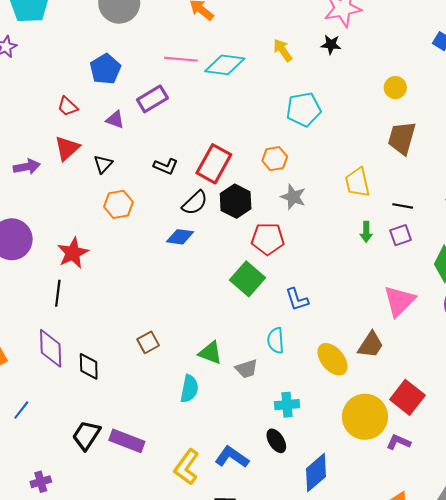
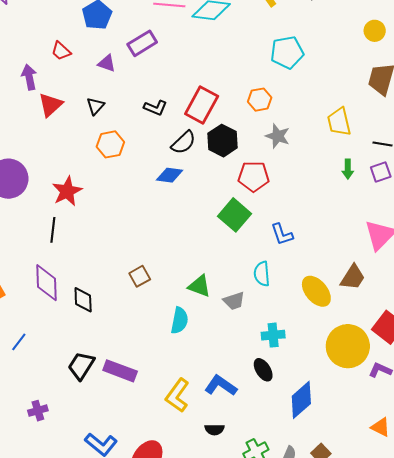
red triangle: (67, 148) -> (50, 105), moved
purple arrow: (27, 167) -> (29, 77), moved, turned -90

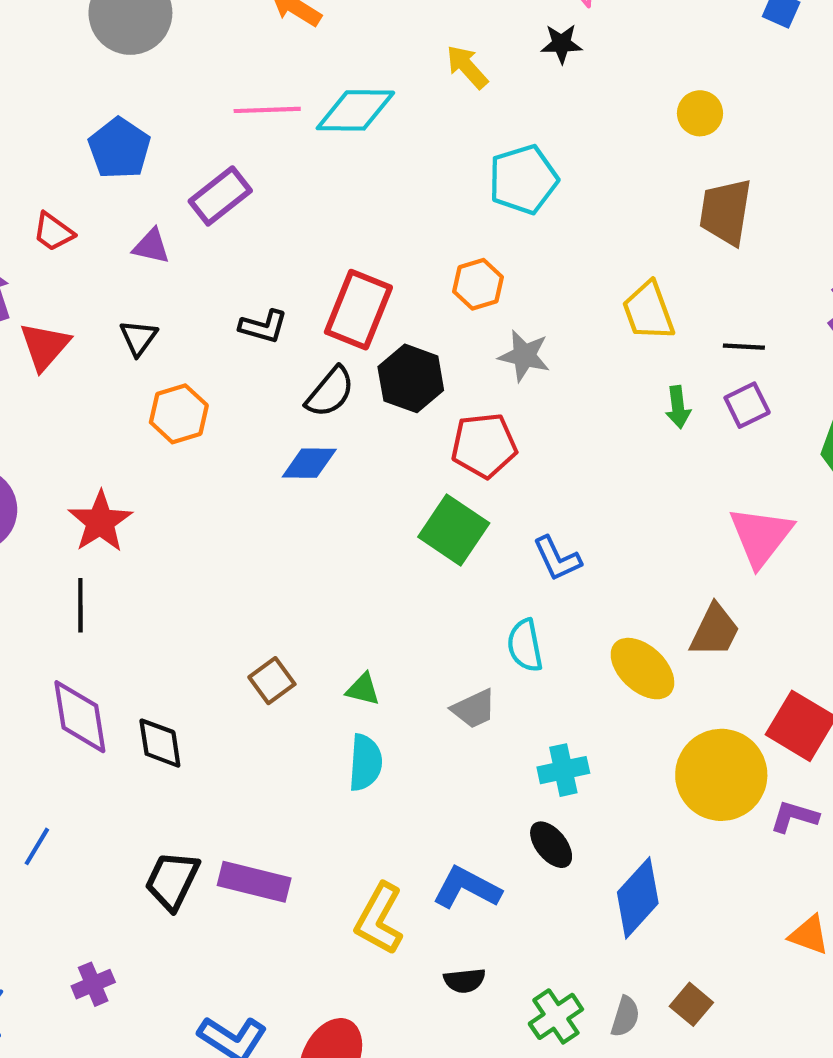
green triangle: (199, 286) -> (363, 689), moved, size x0.7

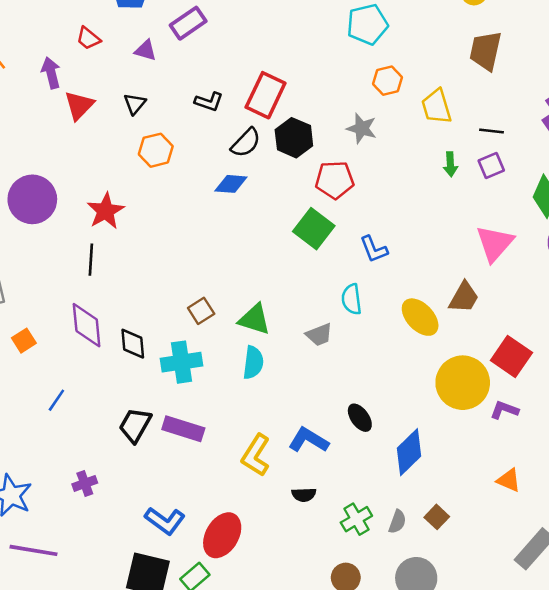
orange hexagon: (478, 284) -> (387, 81), moved
green triangle: (363, 689) -> (254, 319), size x1.6
cyan cross: (563, 770) -> (181, 362), moved, size x1.4

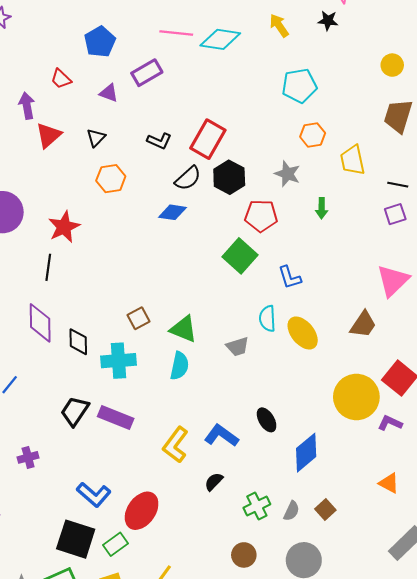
green arrow: (450, 164) -> (322, 208), moved
yellow ellipse: (420, 317) -> (303, 333), moved
black semicircle: (304, 495) -> (214, 482), turned 132

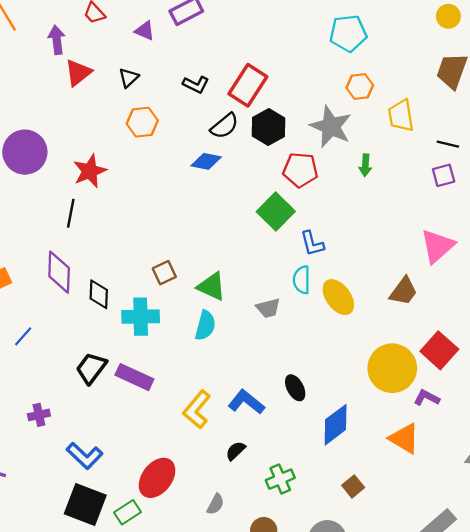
gray star: (287, 174) -> (331, 127), size x1.5
blue L-shape: (290, 277) -> (312, 243), moved
orange triangle: (389, 483) -> (404, 438), moved, size x1.4
blue L-shape: (94, 495) -> (85, 456), moved
gray semicircle: (291, 511) -> (215, 504), moved

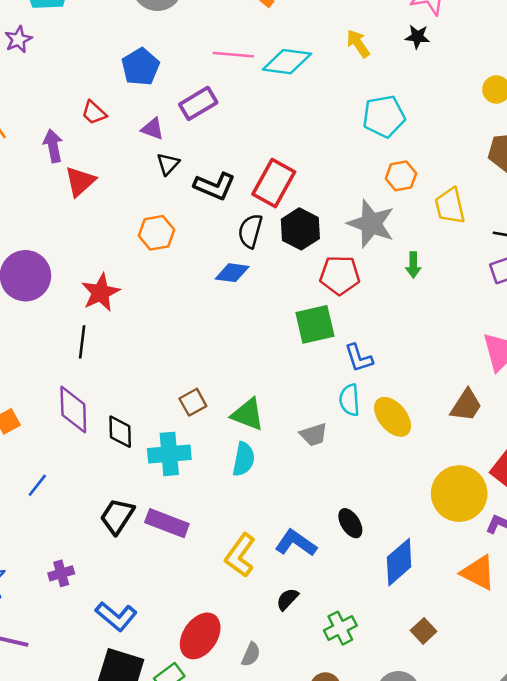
black triangle: (129, 78) -> (168, 164), moved
black L-shape: (196, 85) -> (215, 186), size x1.4
black semicircle: (224, 126) -> (250, 231), turned 148
green square: (276, 212) -> (315, 324), turned 36
gray semicircle: (215, 504) -> (251, 654), moved

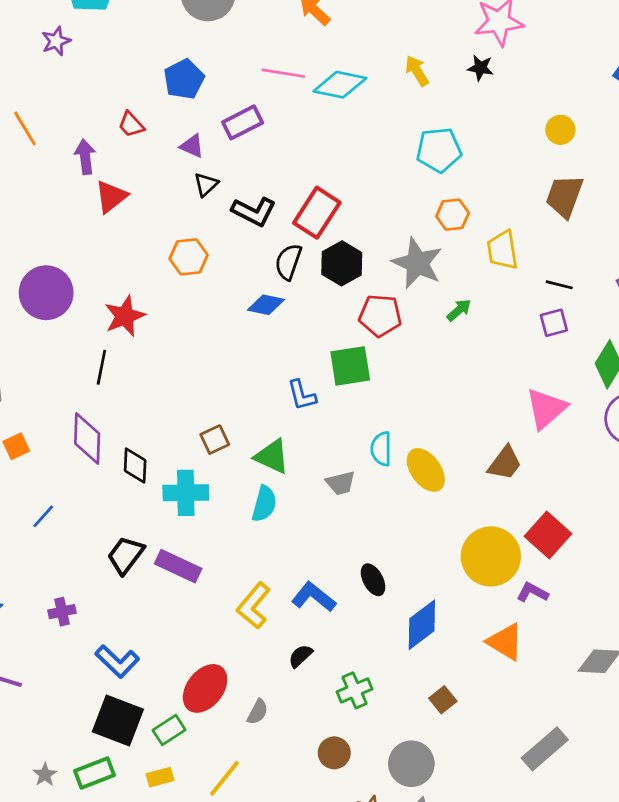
green arrow: (413, 265) -> (459, 310), turned -135
blue L-shape: (359, 358) -> (302, 395), moved

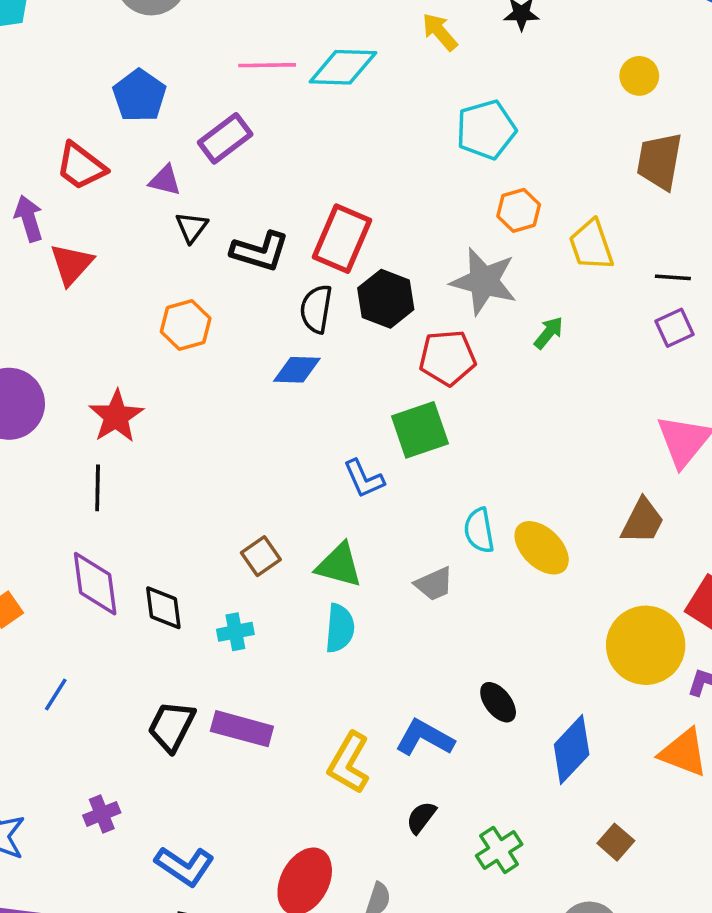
red trapezoid: (131, 125) -> (81, 166), size x1.4
cyan cross: (186, 493) -> (235, 632), size x0.6

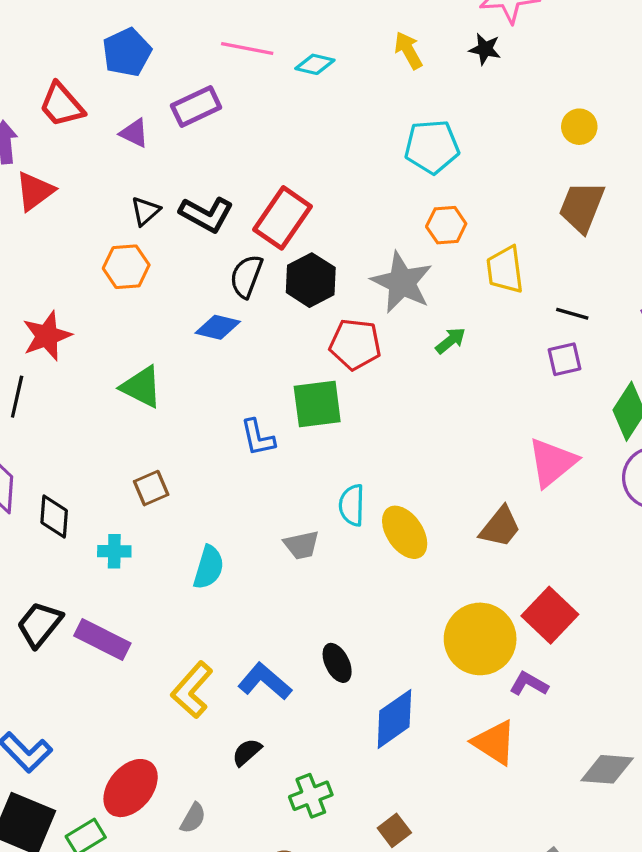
cyan diamond: (343, 67) -> (315, 64), size x0.6
black triangle: (192, 227) -> (145, 211), moved
green triangle: (339, 565) -> (142, 387), moved
brown square: (616, 842) -> (394, 830), moved

